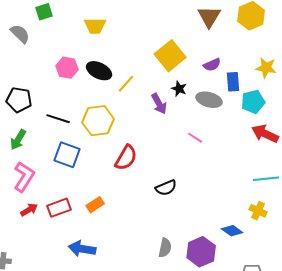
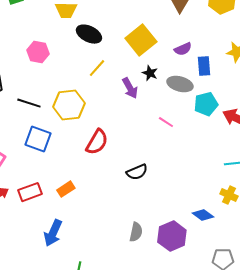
black ellipse: (99, 71) -> (89, 34), moved
cyan pentagon: (253, 102) -> (206, 104), moved
blue arrow: (82, 249) -> (53, 233), turned -76

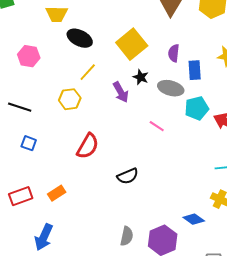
purple semicircle: (183, 49) -> (174, 53), turned 120
yellow hexagon: (69, 105) -> (70, 99), moved, size x0.7
blue square: (38, 139) -> (29, 143), size x0.6

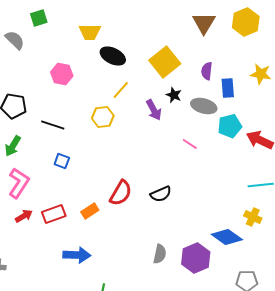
red semicircle: (88, 146) -> (121, 193), moved
blue diamond: (194, 219) -> (227, 237), size x1.4
blue arrow: (44, 237) -> (77, 255), turned -112

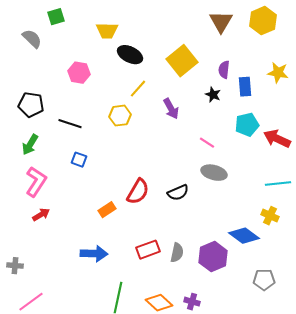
black star: (174, 95) -> (213, 95), moved
gray ellipse: (204, 106) -> (214, 173), moved
red rectangle: (54, 214) -> (148, 250), moved

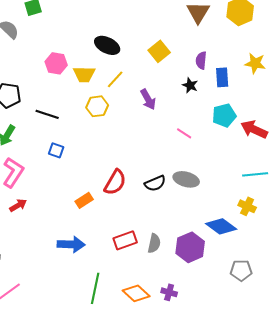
yellow trapezoid: (107, 31) -> (84, 74), moved
yellow square: (182, 61) -> (159, 51), size x0.7
gray ellipse: (214, 173) -> (186, 179), moved

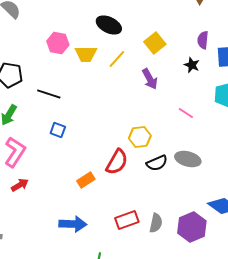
yellow square: (159, 51) -> (155, 43), moved
yellow hexagon: (97, 106) -> (140, 137), moved

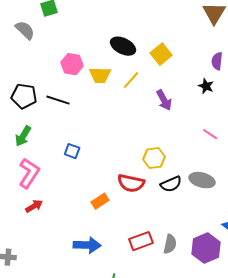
yellow square: (155, 43) -> (161, 54), moved
black line: (49, 94) -> (58, 100), moved
pink line: (186, 113) -> (210, 134), moved
red semicircle: (117, 162) -> (131, 183), turned 72

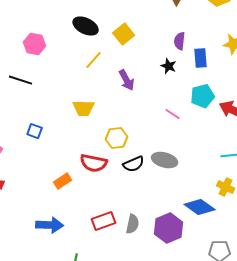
yellow trapezoid: (100, 75) -> (84, 108), moved

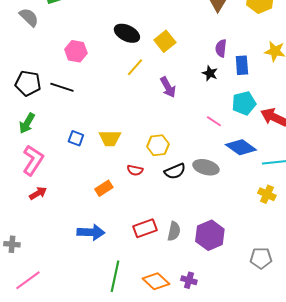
yellow trapezoid: (84, 108) -> (110, 138), moved
red semicircle: (94, 163) -> (135, 170), size x0.6
blue diamond: (200, 207) -> (241, 147), moved

